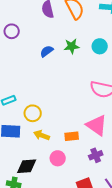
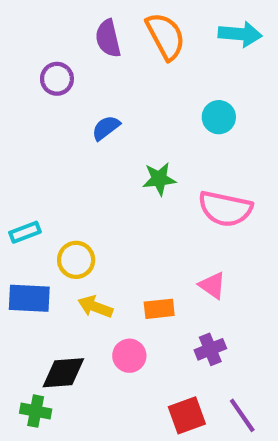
purple circle: (12, 31) -> (57, 79), moved
green star: (72, 46) -> (159, 179), moved
pink triangle: (97, 125) -> (212, 285), size x0.6

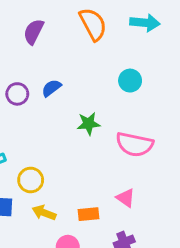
purple semicircle: (108, 38) -> (34, 32), moved, turned 40
purple circle: (57, 79) -> (17, 94), moved

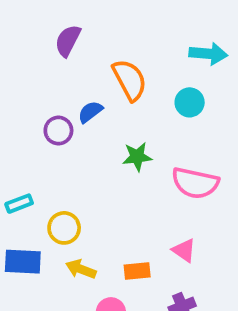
cyan arrow: (145, 23) -> (208, 54), moved
orange semicircle: (93, 24) -> (130, 80), moved
purple circle: (17, 94) -> (58, 131), moved

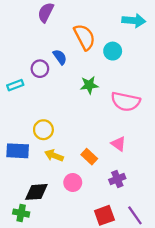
cyan circle: (190, 102) -> (113, 51), moved
blue semicircle: (90, 112) -> (60, 57), turned 91
cyan rectangle: (19, 204) -> (15, 85), moved
orange rectangle: (137, 271) -> (89, 157), turned 49

